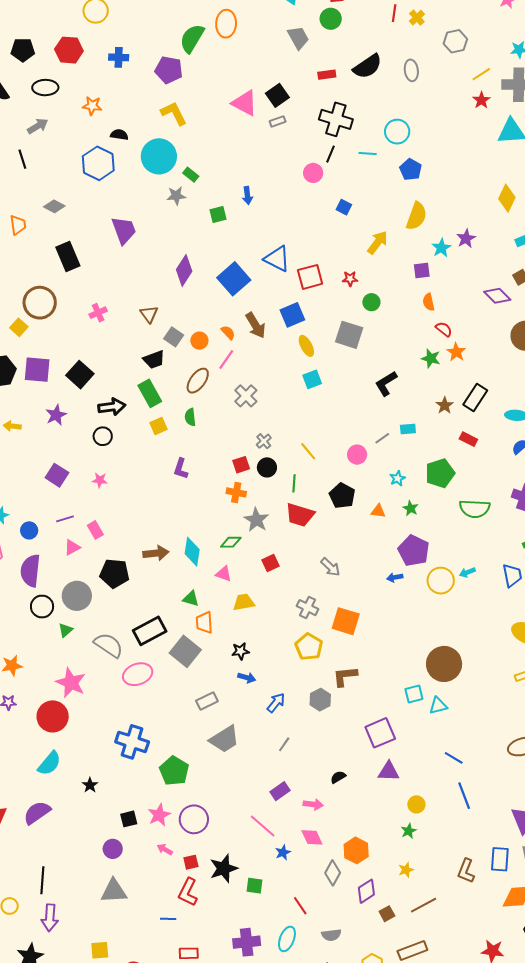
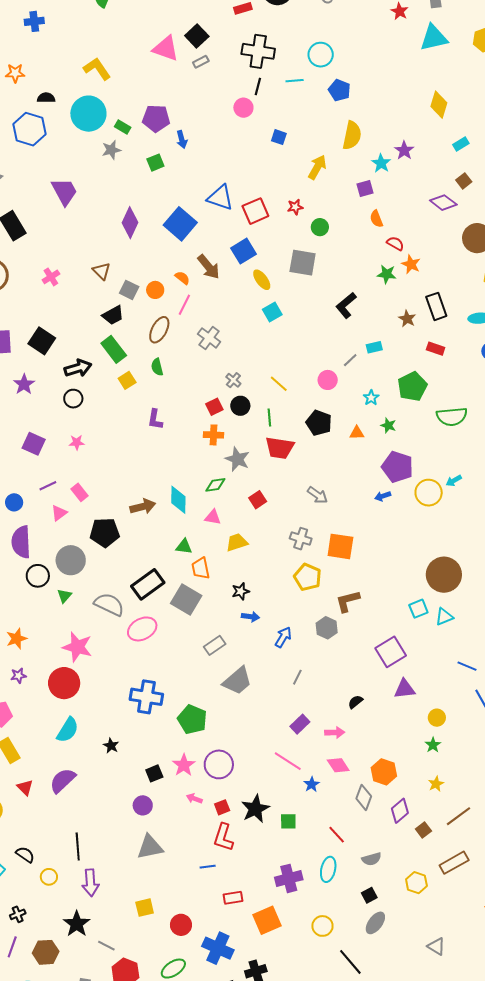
purple pentagon: (169, 70) -> (156, 118), moved
black rectangle: (475, 397) -> (436, 306), turned -44

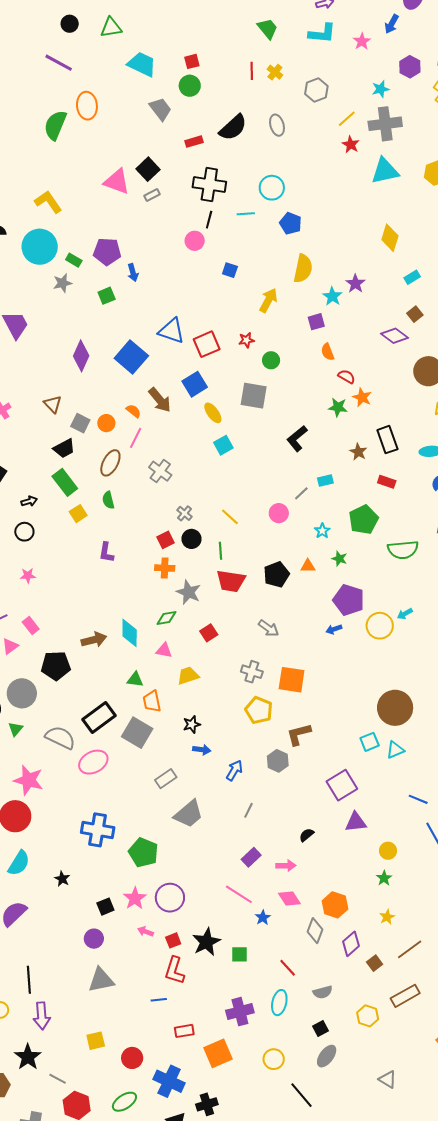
black arrow: (78, 368) -> (29, 501), size x0.6
black pentagon: (319, 423) -> (276, 574), moved, turned 30

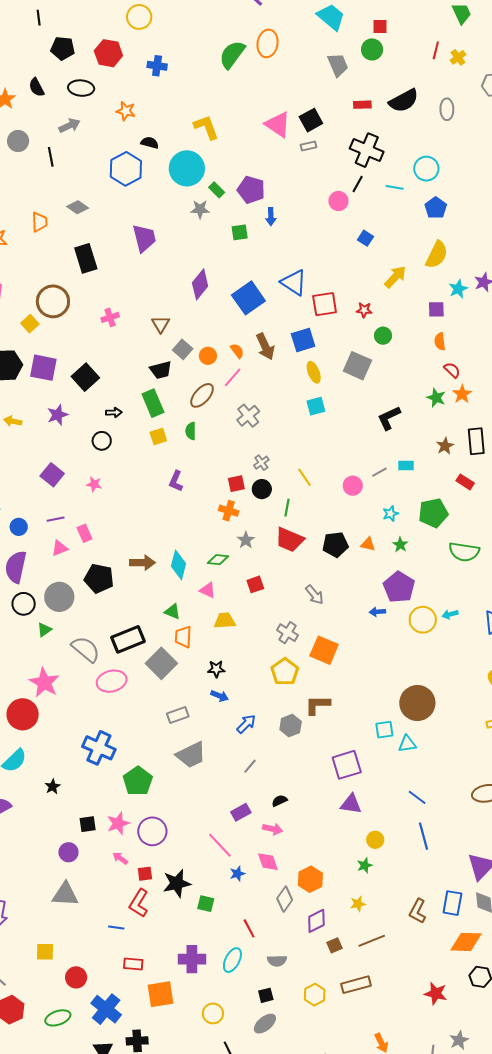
gray star: (189, 592) -> (246, 540), size x0.7
black semicircle: (307, 835) -> (279, 801), moved

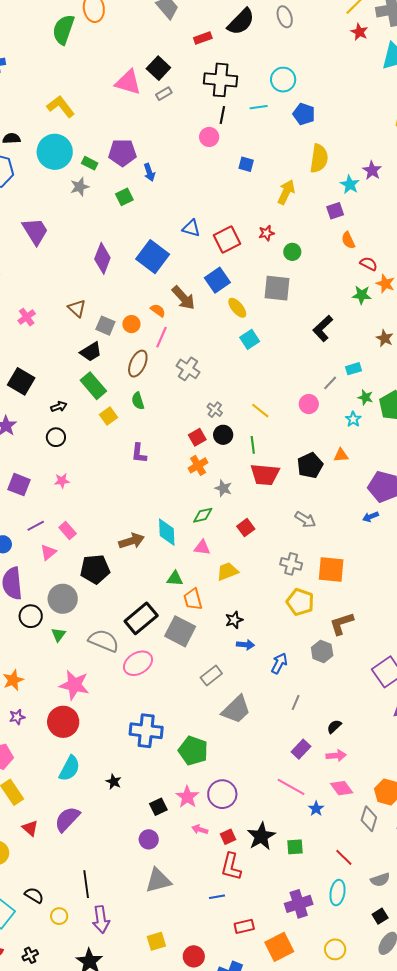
blue triangle: (294, 283) -> (191, 228), size x0.7
orange cross: (229, 511) -> (198, 465), turned -30
green star: (400, 545) -> (365, 397), moved

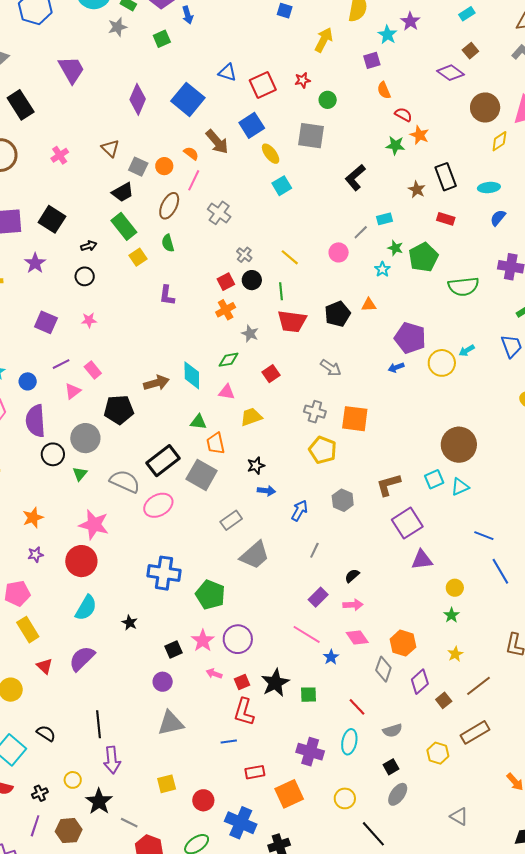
brown L-shape: (342, 624) -> (388, 485), moved
purple cross: (299, 904) -> (310, 752), turned 32
yellow circle: (59, 916) -> (73, 780), moved

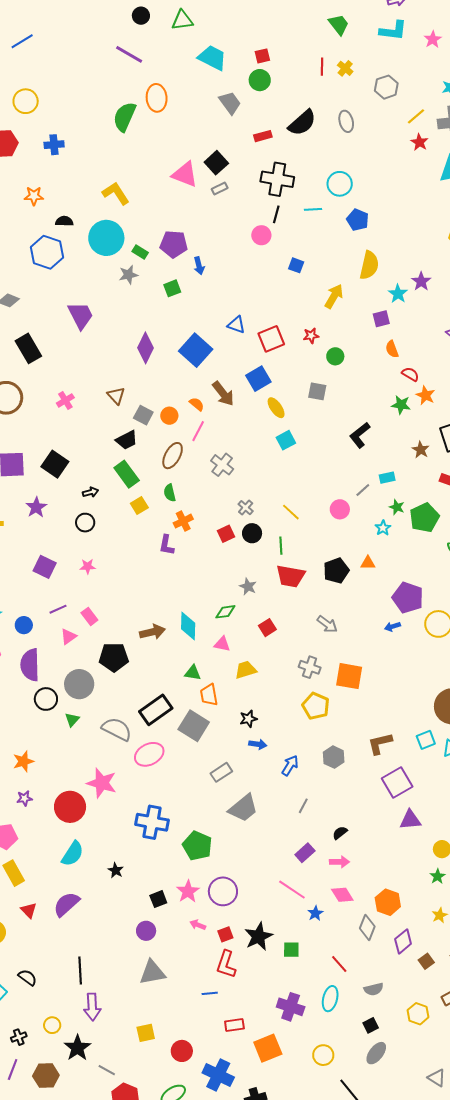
gray square: (311, 136) -> (317, 391), size x0.7
orange cross: (226, 310) -> (183, 521), moved
pink star: (94, 525) -> (102, 783), moved

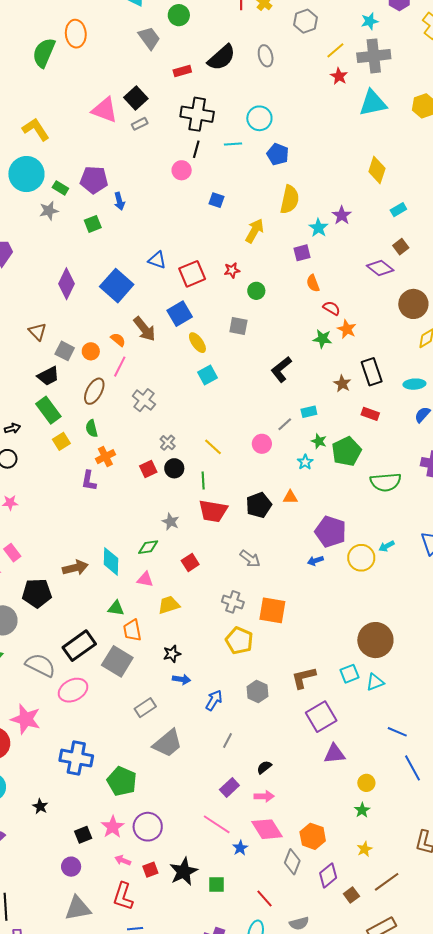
pink diamond: (342, 895) -> (267, 829), size x1.4
red L-shape: (226, 964) -> (123, 896), moved

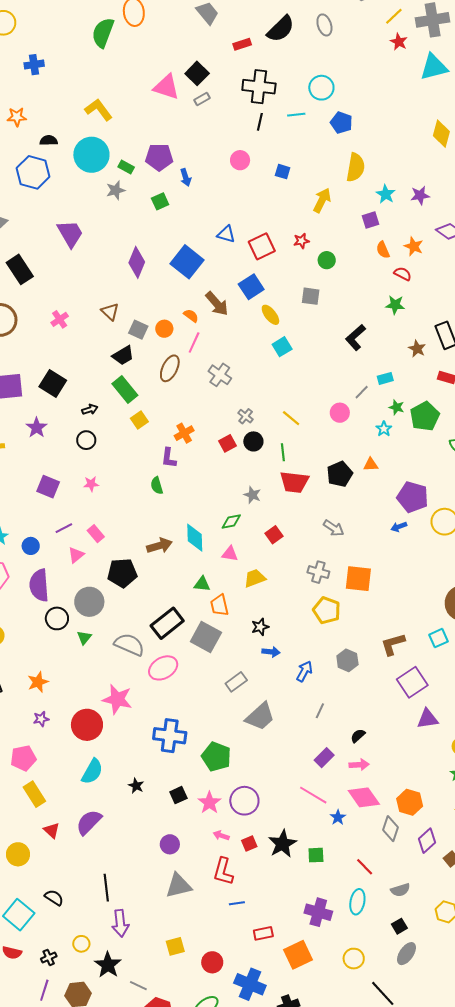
pink circle: (182, 170) -> (240, 160), moved
purple star: (342, 215) -> (420, 195), moved, turned 30
orange star: (347, 329) -> (414, 246), moved
green semicircle: (92, 428) -> (157, 486), moved
black square: (83, 835) -> (178, 795), moved

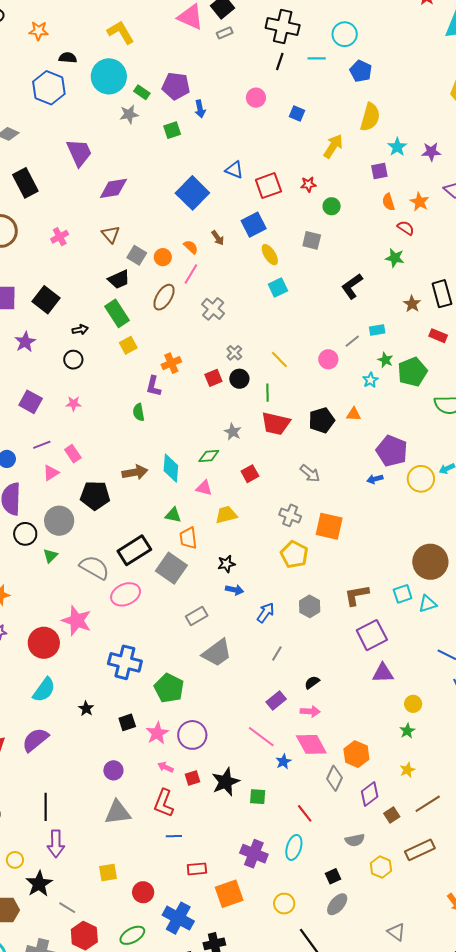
purple diamond: (137, 262) -> (113, 188), moved, turned 52
brown arrow: (217, 304) -> (218, 238), size x0.6
gray semicircle: (400, 890) -> (355, 840), moved

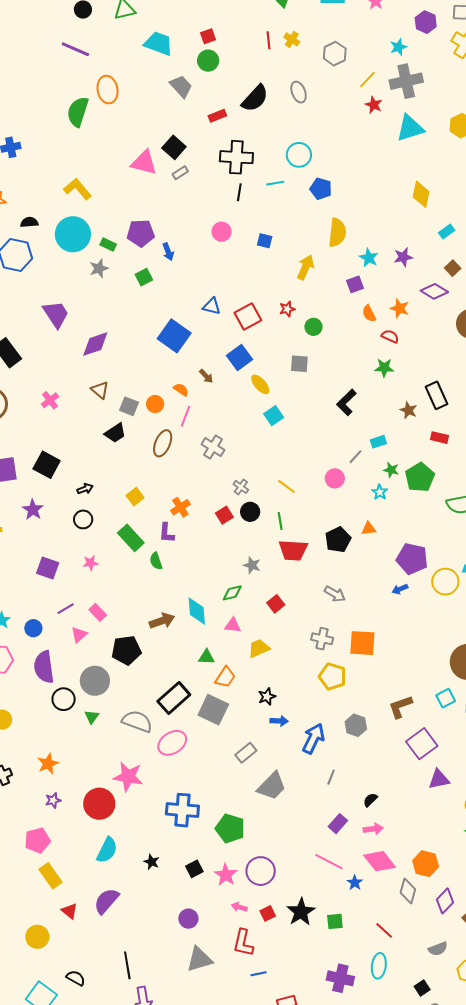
green rectangle: (117, 313) -> (131, 538), moved
orange trapezoid: (188, 538) -> (225, 677), turned -130
blue arrow: (266, 613) -> (313, 738), size x1.4

